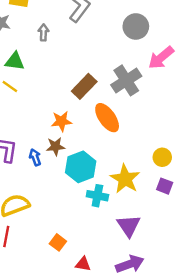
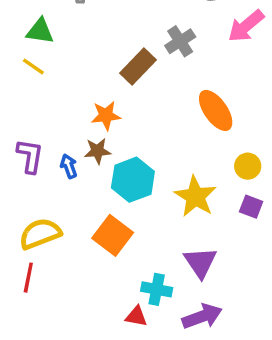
gray cross: (126, 80) -> (180, 41), moved, size x0.7
orange ellipse: (107, 118) -> (216, 110), moved
cyan cross: (97, 196) -> (157, 289), moved
orange square: (58, 242) -> (113, 235), moved, size x1.6

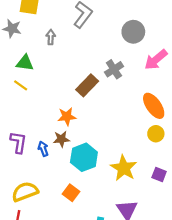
orange ellipse: (216, 110) -> (154, 106), moved
yellow circle: (248, 166) -> (156, 134), moved
orange square: (113, 235) -> (71, 193), size x0.7

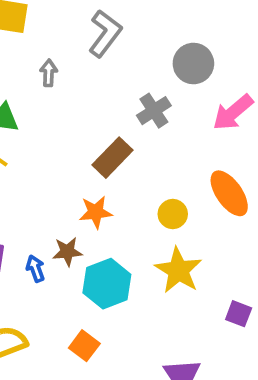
gray cross: (114, 69) -> (154, 111), moved
orange star: (67, 117) -> (96, 212), moved
yellow circle: (156, 134) -> (173, 214), moved
yellow star: (124, 168) -> (178, 270), moved

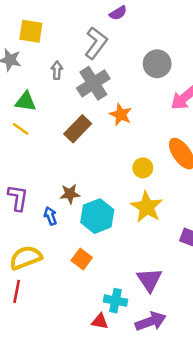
gray cross: (154, 111) -> (93, 83), moved, size x1.4
brown rectangle: (113, 158) -> (78, 129), moved
orange star: (96, 212) -> (121, 115), moved, turned 30
blue arrow: (35, 269) -> (50, 216), moved

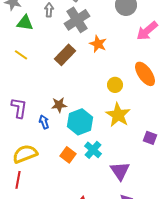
green triangle: (26, 101) -> (25, 23), moved
cyan cross: (115, 301) -> (93, 150), moved, turned 30

